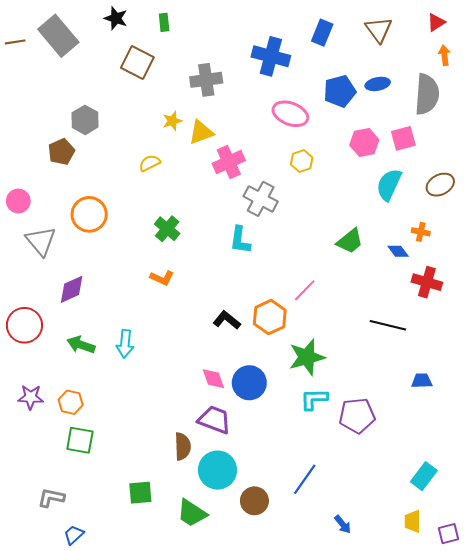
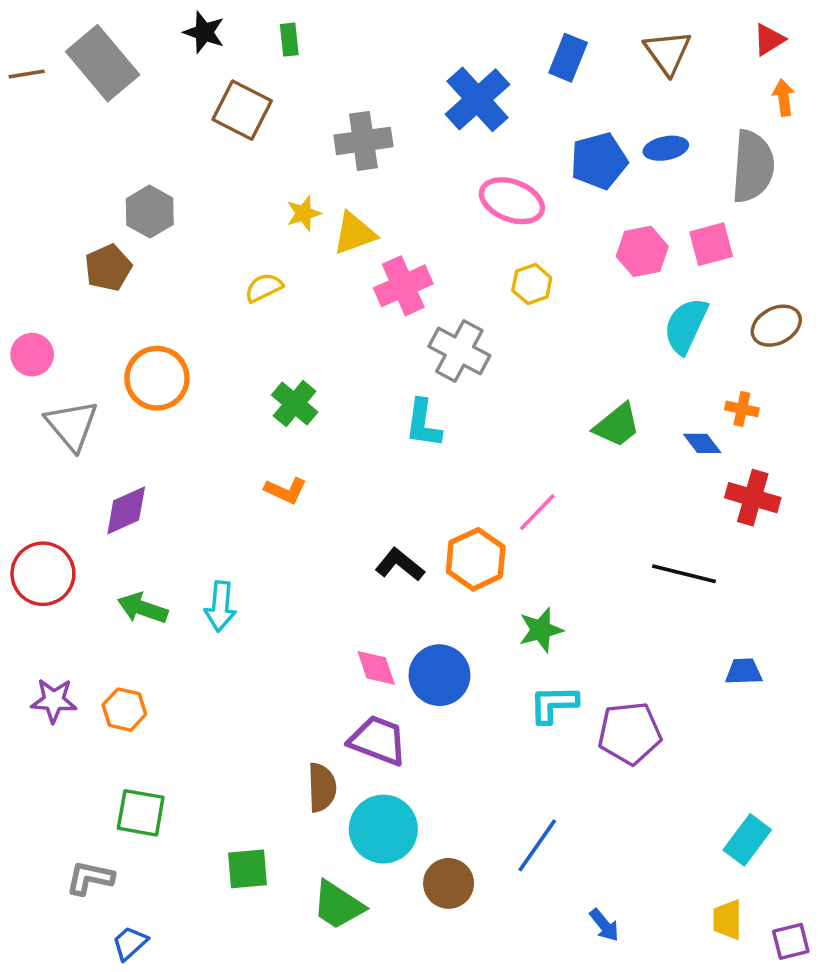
blue cross: (271, 56) -> (478, 99), turned 33
green star: (307, 357) -> (541, 630), size x0.7
green square: (80, 440) -> (141, 813), moved

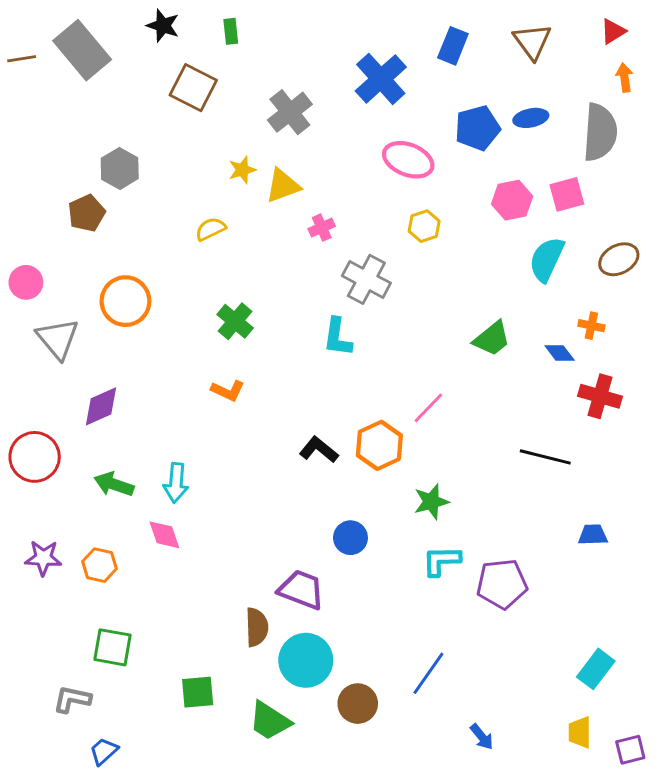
gray cross: (363, 141) -> (290, 112), turned -30
pink cross: (403, 286) -> (322, 228), size x0.6
pink diamond: (376, 668) -> (164, 535), moved
blue circle: (439, 675) -> (350, 538), size x0.7

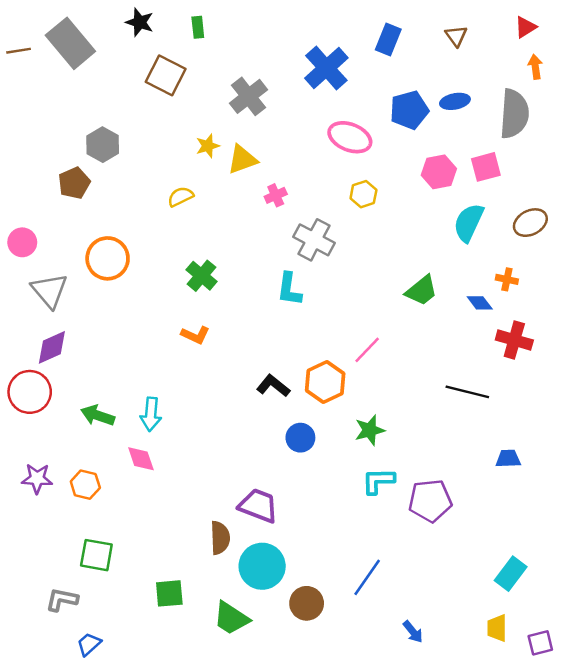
brown triangle: (532, 41) -> (456, 36), size x0.7
purple diamond: (101, 406) -> (52, 347), moved
blue circle: (350, 538) -> (300, 438), moved

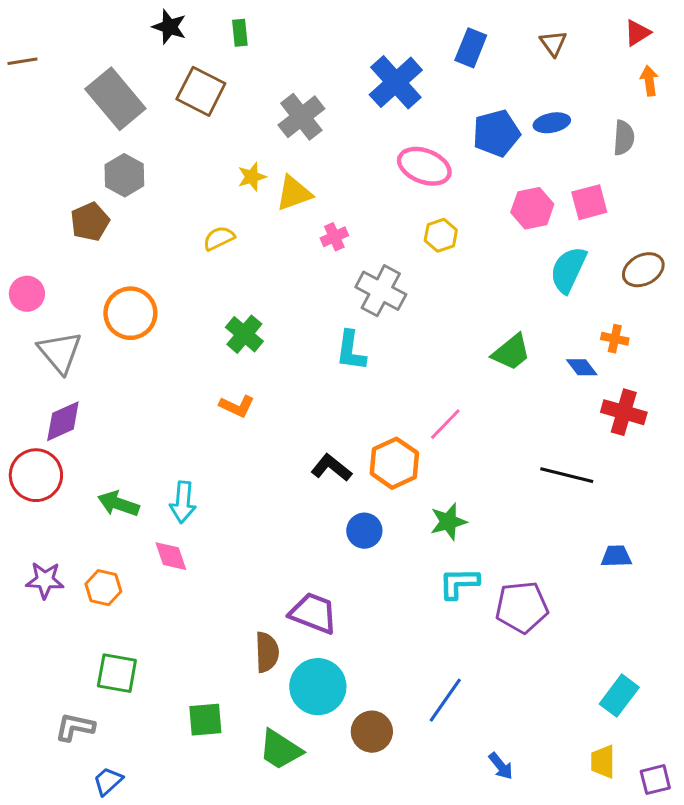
gray rectangle: (70, 43) -> (115, 99), moved
gray semicircle: (514, 114) -> (624, 138), size x0.6

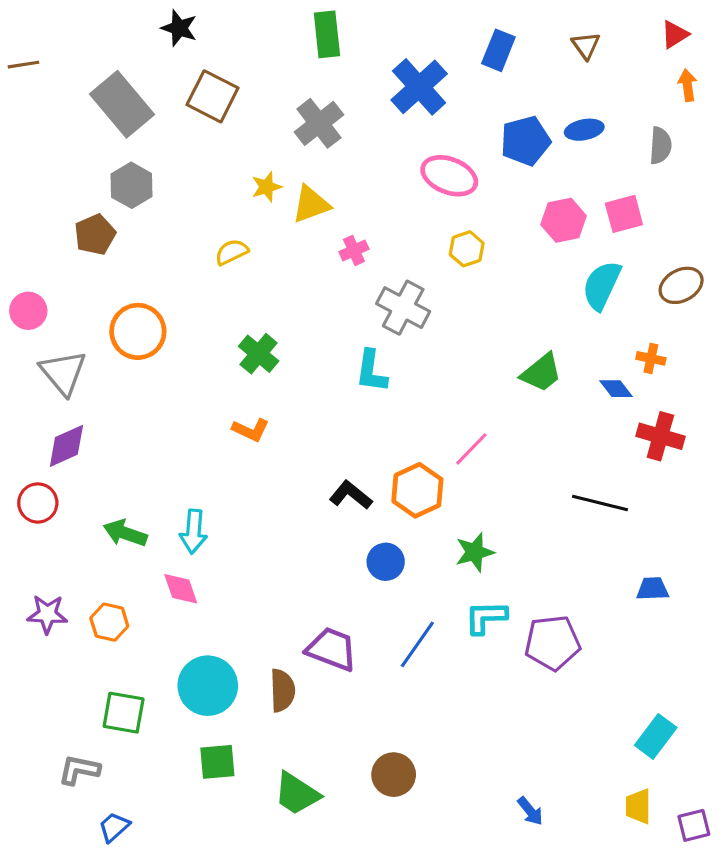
green rectangle: (240, 33) -> (327, 34), moved, size x1.6
red circle: (36, 475) -> (38, 503), size x0.7
cyan circle: (318, 687) -> (208, 686), moved
blue line: (445, 700) -> (417, 644), moved

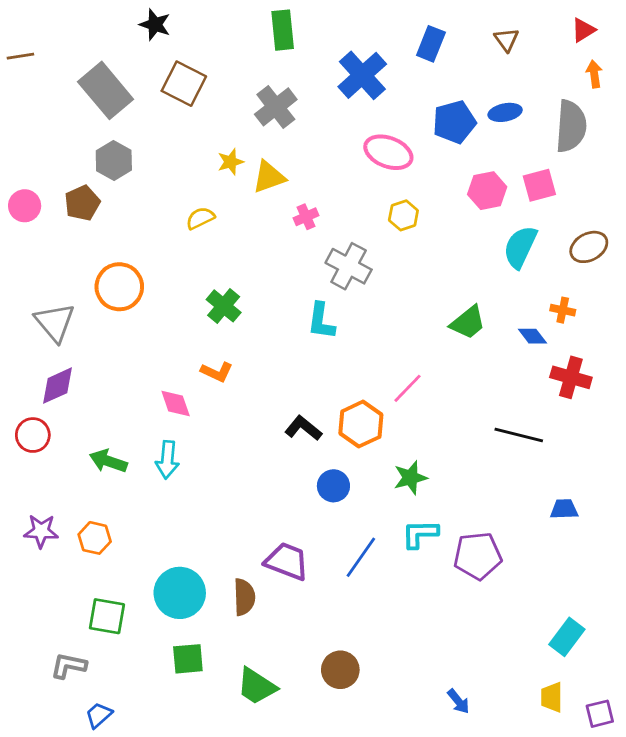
gray semicircle: (660, 146) -> (571, 126), size x1.6
pink circle: (28, 311) -> (25, 206), moved
pink diamond: (181, 589) -> (176, 403), moved

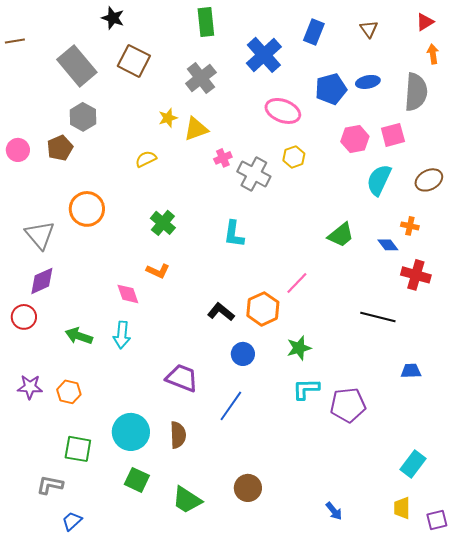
gray cross: (349, 266) -> (254, 174), moved
blue line: (361, 557) -> (231, 406), moved
purple trapezoid: (287, 561) -> (182, 378), moved
green square: (188, 659) -> (137, 480), turned 30

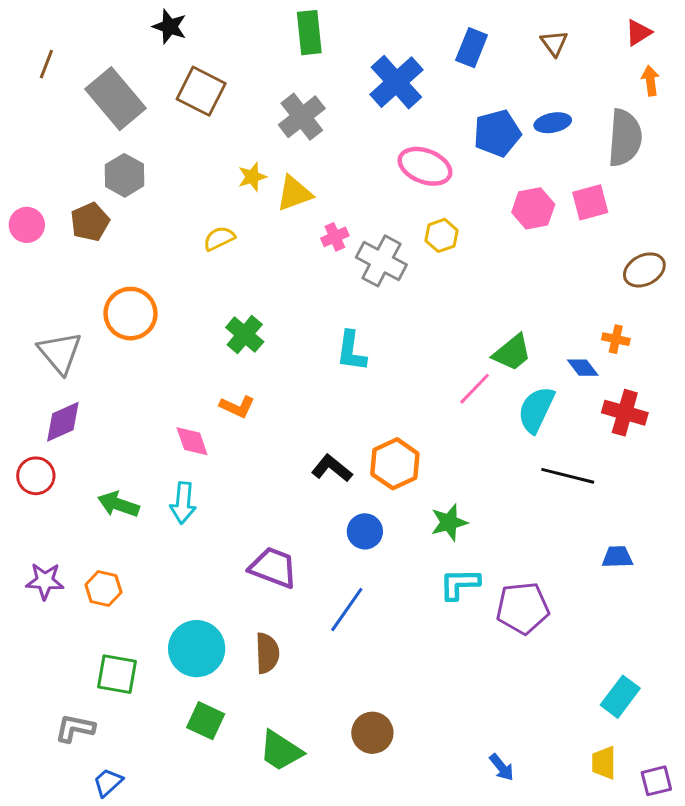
brown line: (15, 41) -> (46, 64), moved, turned -60
cyan semicircle: (379, 180) -> (536, 410), moved
pink line: (297, 283) -> (475, 389), moved

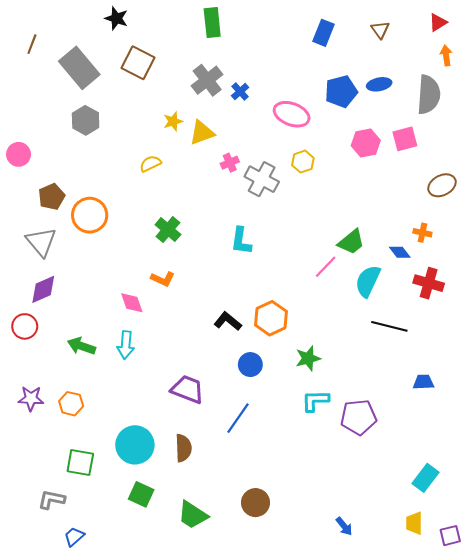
blue cross: (396, 82) -> (240, 92), moved, size x0.5
brown pentagon: (90, 222) -> (52, 197), moved

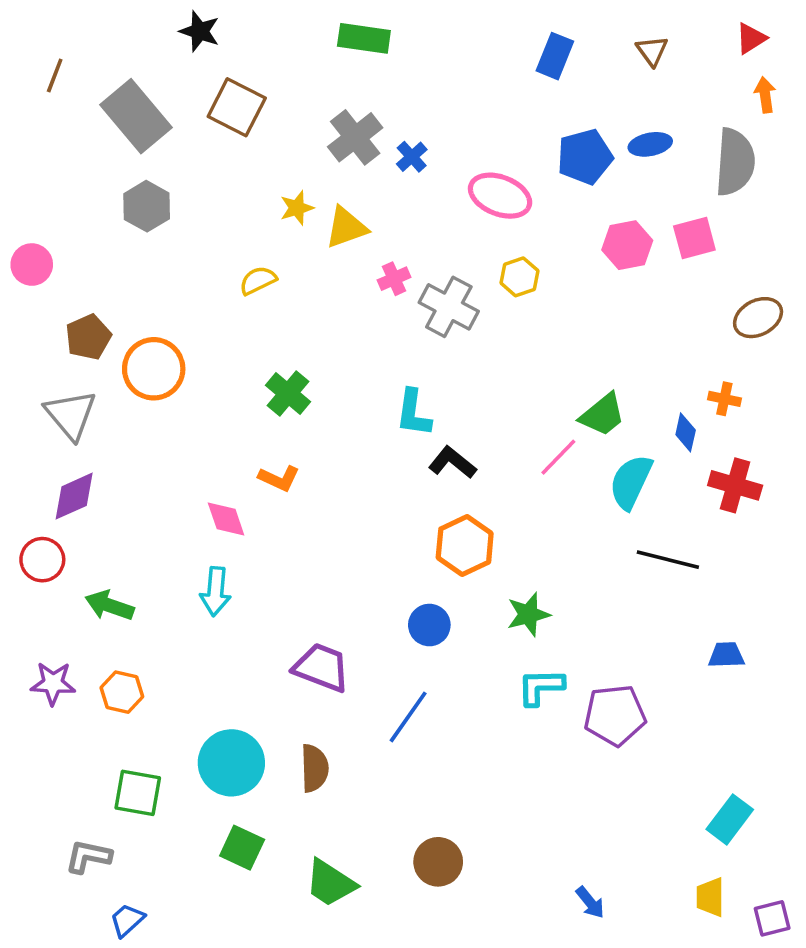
green rectangle: (212, 22) -> (364, 38), turned -76
blue diamond: (400, 252) -> (686, 432), turned 50
black L-shape: (228, 321) -> (452, 462), moved
green arrow: (81, 346) -> (109, 606), moved

